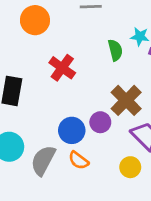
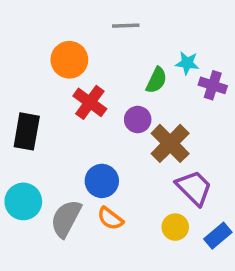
orange circle: (35, 20) -> (69, 60), moved
green semicircle: (115, 50) -> (156, 80), turned 40
purple circle: (100, 122) -> (138, 120), moved

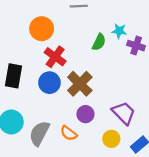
purple circle: (138, 120) -> (85, 114), moved
brown cross: (170, 143) -> (80, 84), moved
blue circle: (102, 181) -> (49, 83), moved

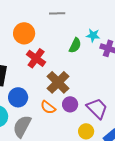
blue circle: (49, 83) -> (18, 97), moved
purple circle: (85, 114) -> (70, 104), moved
orange semicircle: (69, 133) -> (48, 107), moved

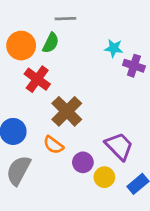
green semicircle: (75, 45) -> (51, 43), moved
purple circle: (70, 104) -> (83, 162), moved

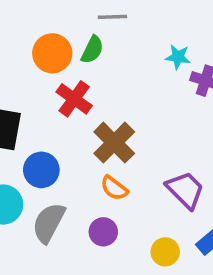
orange semicircle: (53, 145) -> (114, 188), moved
purple circle: (83, 162) -> (103, 232), moved
yellow circle: (104, 177) -> (165, 252), moved

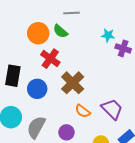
green semicircle: (92, 50) -> (60, 31), turned 105
blue circle: (41, 170) -> (37, 89), moved
orange semicircle: (114, 188) -> (83, 111), moved

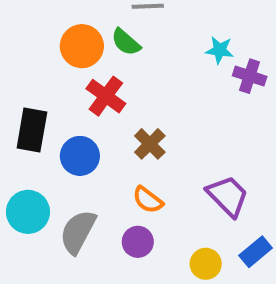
brown cross: (73, 83) -> (150, 144), size x0.7
orange semicircle: (83, 111) -> (148, 200), moved

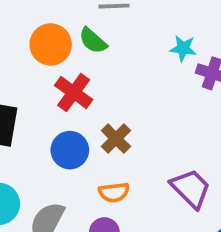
blue circle: (80, 156) -> (70, 150), moved
orange semicircle: (148, 200) -> (114, 192), turned -44

